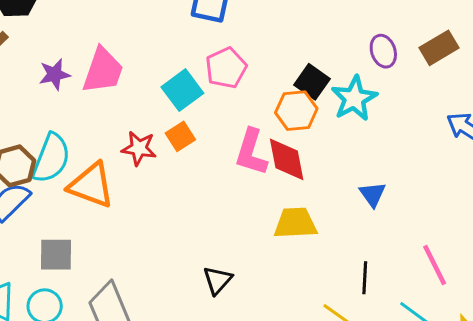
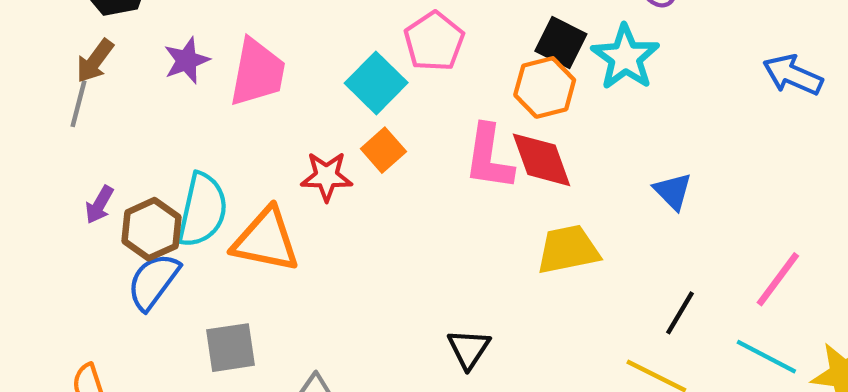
purple star: (55, 74) -> (187, 60), moved
pink line: (435, 265) -> (778, 279), turned 72
black line: (365, 278) -> (680, 313), turned 36

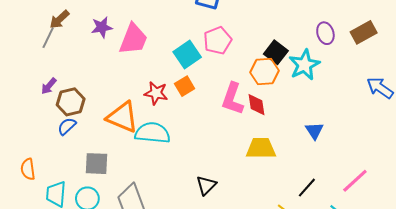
red diamond: (542, 160) -> (257, 105), size x0.7
cyan semicircle: (202, 210) -> (153, 133), moved, turned -108
blue semicircle: (153, 281) -> (67, 126), size x0.7

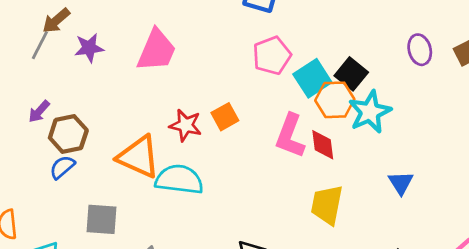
purple star: (102, 27) -> (89, 48), moved
cyan square: (187, 55) -> (312, 78), moved
cyan star: (304, 65) -> (370, 112), moved
yellow trapezoid: (261, 148) -> (327, 205), turned -80

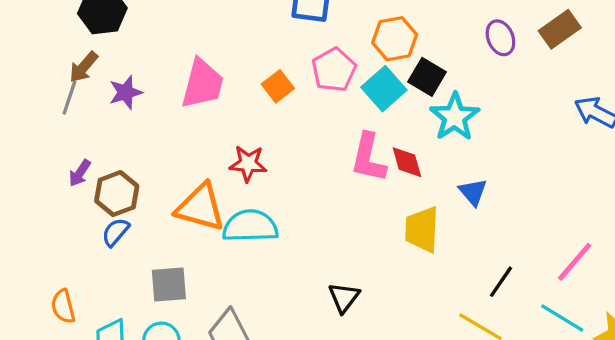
orange hexagon: (335, 100) -> (395, 39), moved
orange square: (225, 117) -> (278, 86), moved
blue triangle: (401, 183) -> (473, 192), moved

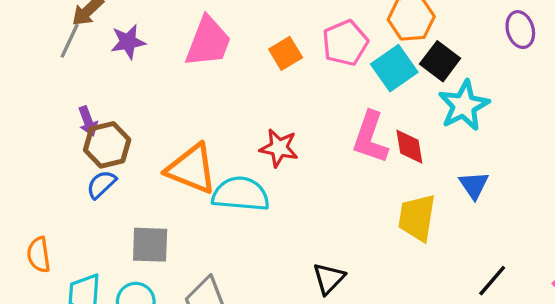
red star: (248, 164) -> (279, 148), moved
purple arrow: (80, 173) -> (88, 121), moved, turned -60

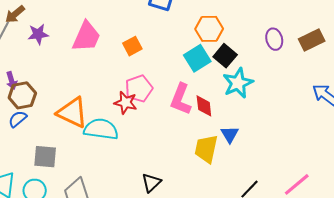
pink pentagon: (345, 43) -> (139, 89), moved
blue triangle: (474, 185) -> (230, 134), moved

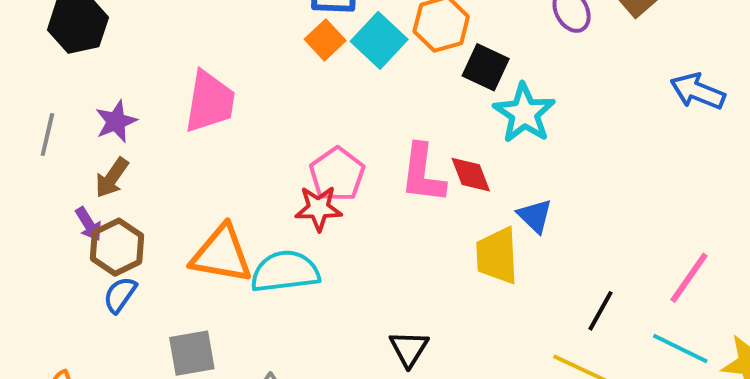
brown arrow: (15, 14) -> (112, 178), moved
orange square: (132, 46) -> (325, 40), moved
cyan square: (197, 58) -> (379, 40), moved

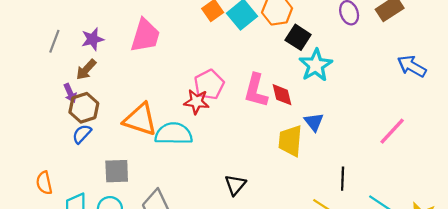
pink line: (689, 278) -> (392, 131), moved
black line: (601, 311) -> (343, 179), turned -35

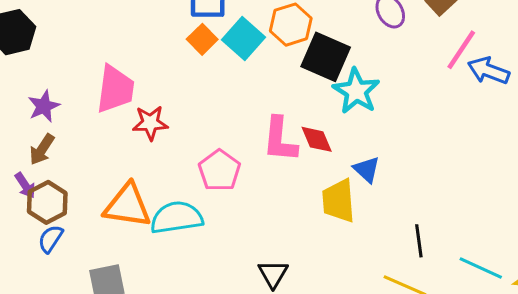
black square: (298, 37) -> (326, 57), size x1.4
pink pentagon: (209, 85) -> (219, 170), moved
red star: (197, 102) -> (150, 123), moved
pink line: (392, 131) -> (461, 50), moved

